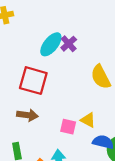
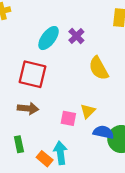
purple cross: (69, 44) -> (76, 36), moved
yellow triangle: (88, 120) -> (88, 111), turned 49

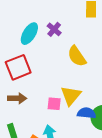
red square: (32, 74) -> (18, 67), turned -30
yellow triangle: (88, 111) -> (71, 96), size x1.5

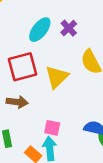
yellow triangle: (71, 96) -> (57, 77), moved
pink square: (54, 104) -> (52, 128), moved

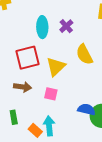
cyan ellipse: (40, 30) -> (42, 27), turned -40
pink square: (52, 128) -> (51, 94), moved

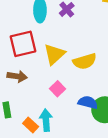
yellow semicircle: (84, 54) -> (85, 61), moved, turned -80
pink square: (51, 94) -> (57, 89), moved, turned 32

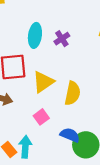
yellow semicircle: (85, 61) -> (73, 93), turned -70

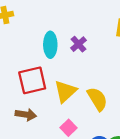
yellow semicircle: (73, 93) -> (97, 99), turned -35

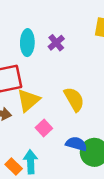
yellow triangle: (65, 91) -> (28, 100), moved

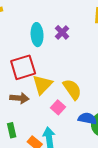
yellow semicircle: (74, 99) -> (72, 89), moved

